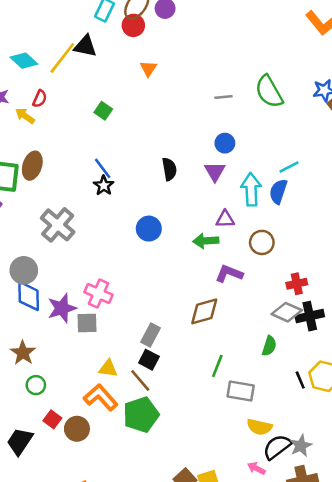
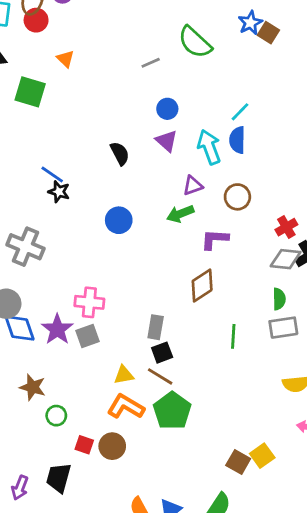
green square: (103, 111) -> (30, 92), moved, size x1.6
black square: (149, 360) -> (162, 353), turned -30
gray rectangle: (241, 391) -> (283, 328), moved

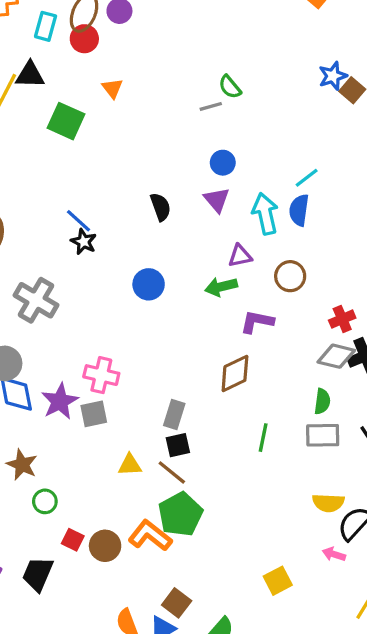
green semicircle: (195, 42) -> (230, 87), moved, size x0.6
orange L-shape: (126, 407) -> (150, 536), moved
brown square: (238, 462) -> (177, 603), moved

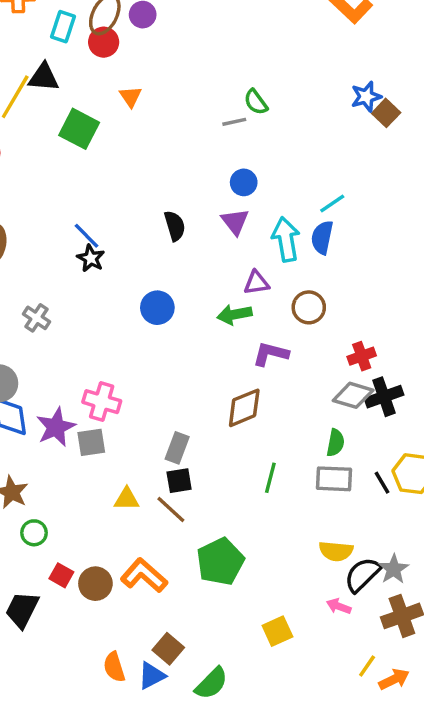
gray cross: (36, 300) -> (37, 318), size x0.6
green pentagon: (180, 514) -> (220, 562), moved

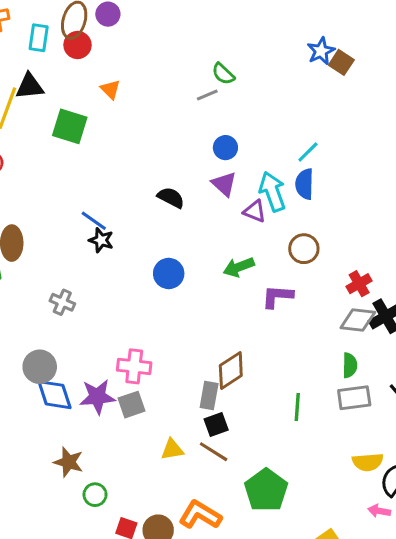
black semicircle: (175, 226) -> (171, 198), turned -36
purple triangle: (257, 283) -> (255, 211), moved, turned 40
brown diamond: (244, 408) -> (231, 371), moved
purple star: (56, 427) -> (97, 397), turned 30

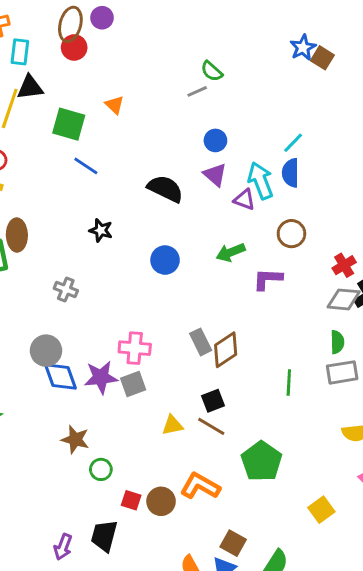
cyan rectangle: (39, 38) -> (20, 52), moved
orange triangle: (110, 89) -> (115, 105), moved
black semicircle: (171, 198) -> (165, 189), size x1.4
blue line: (94, 221) -> (86, 166), moved
gray rectangle: (209, 396) -> (201, 342), moved, turned -35

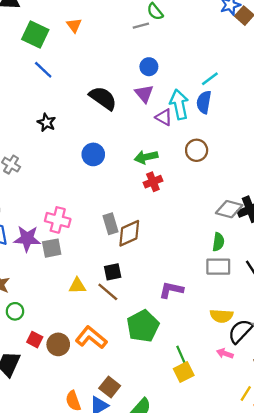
red cross: (344, 265) -> (153, 182), moved
purple L-shape: (268, 279) -> (171, 290), moved
green line: (289, 383) -> (181, 356), moved, turned -36

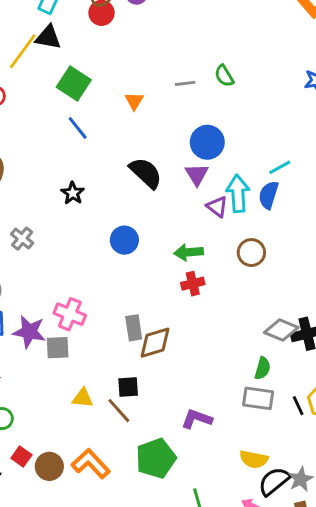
orange triangle: (74, 25) -> (134, 101), moved
gray line: (141, 26) -> (185, 83), moved
blue circle: (149, 67) -> (207, 142), size x1.5

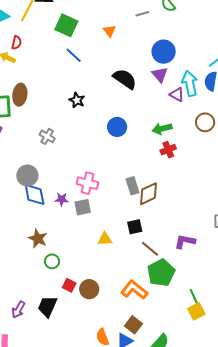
purple star: (29, 332) -> (62, 199), size x0.6
brown line: (119, 411) -> (150, 249), moved
orange L-shape: (91, 464) -> (134, 290), moved

